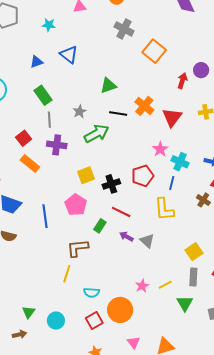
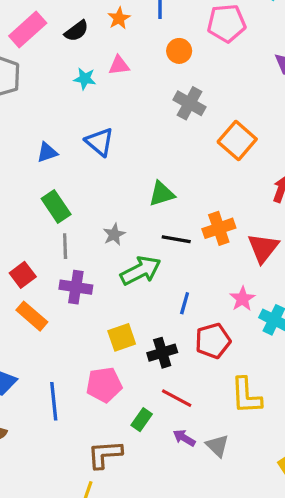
cyan star: (49, 25) -> (85, 79), moved
orange cross: (144, 106) -> (219, 228), turned 30
blue line: (172, 183) -> (185, 303), moved
pink pentagon: (76, 205) -> (104, 385), turned 30

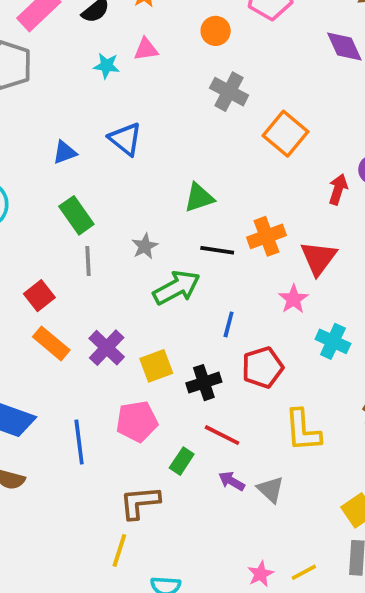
purple cross: (76, 287) -> (107, 348), moved, turned 36
pink star: (242, 299) -> (293, 299), moved

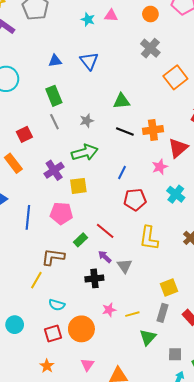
gray line: (88, 261) -> (54, 122), turned -35
green arrow: (177, 288) -> (85, 152), moved
orange rectangle: (51, 343) -> (13, 163), moved
black cross: (204, 383) -> (94, 278), moved

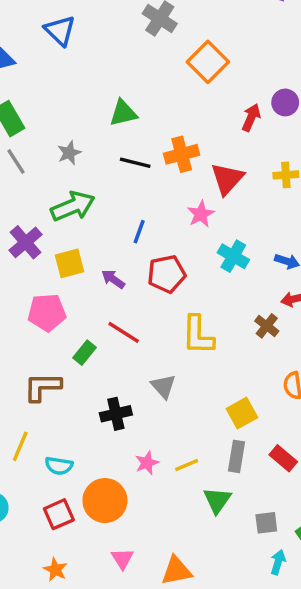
blue triangle: (89, 61) -> (60, 30), moved
purple arrow: (105, 257) -> (113, 279), moved
yellow line: (36, 280) -> (20, 446), moved

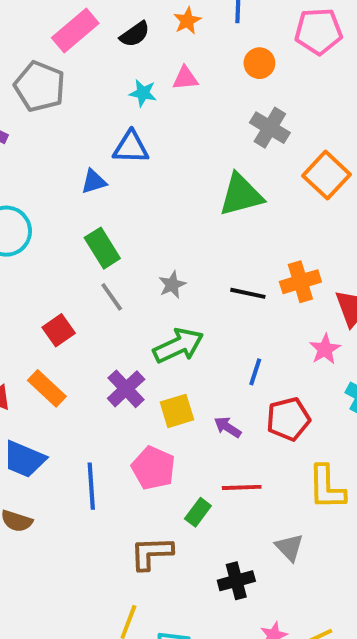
blue triangle: (60, 30) -> (131, 147), moved, turned -40
green triangle: (123, 113) -> (241, 195), moved, size x1.4
pink pentagon: (47, 312) -> (153, 468), turned 30
red line: (124, 332) -> (242, 487), turned -32

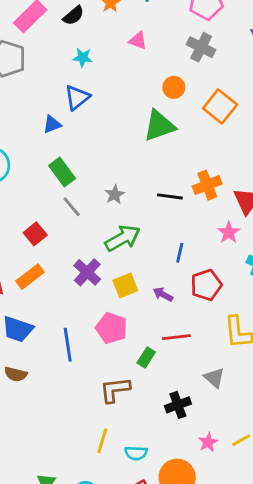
orange circle: (259, 63) -> (174, 87), moved
pink triangle: (185, 78) -> (138, 41), moved, turned 30
gray cross: (270, 128) -> (201, 47), moved
blue triangle: (131, 147) -> (77, 97), turned -36
orange rectangle: (47, 388) -> (30, 277), turned -76

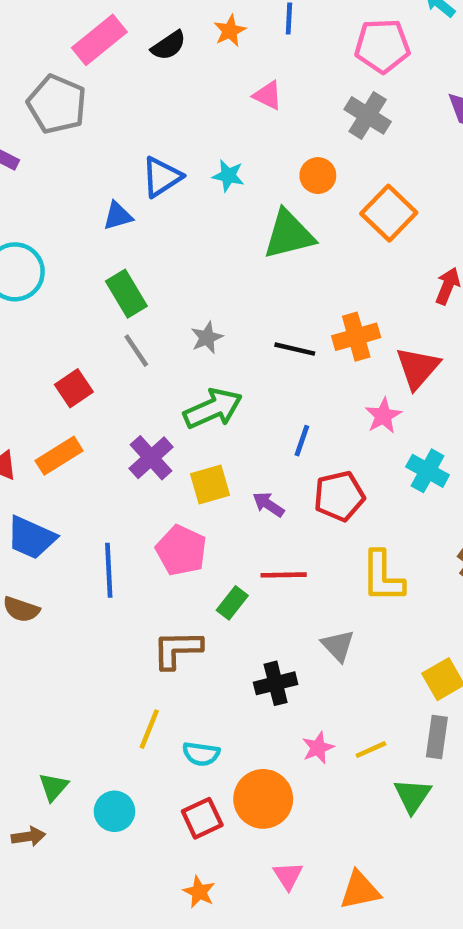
cyan star: (83, 58) -> (228, 176), moved

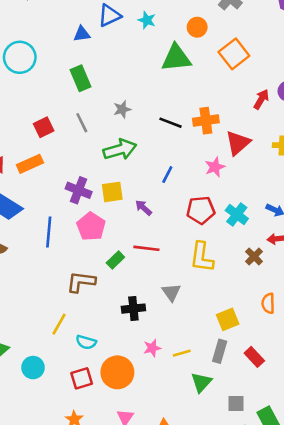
gray line: (136, 351) -> (82, 123), moved
purple cross: (151, 458) -> (79, 190), moved, turned -35
cyan cross: (428, 471) -> (237, 215), moved
red pentagon: (339, 496) -> (201, 210), moved

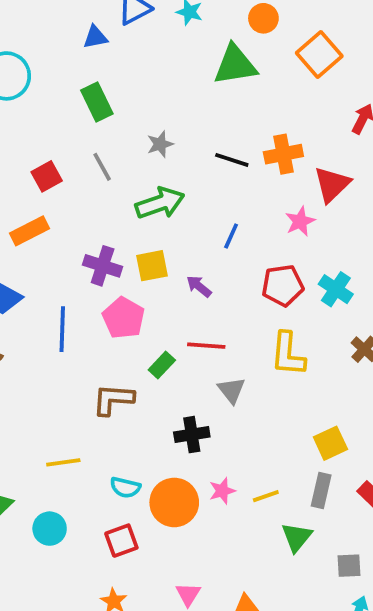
gray triangle: (171, 292) -> (231, 390), moved
yellow line: (59, 324) -> (63, 462), moved, turned 55
orange circle: (117, 372) -> (174, 502), moved

